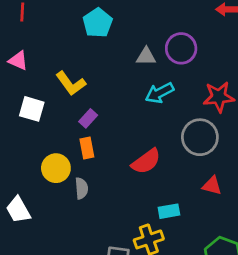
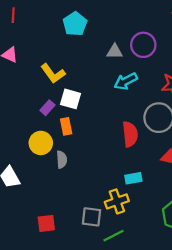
white square: (32, 109) -> (71, 99), moved
purple rectangle: (88, 118) -> (47, 108), moved
red semicircle: (146, 161) -> (130, 134), moved, turned -60

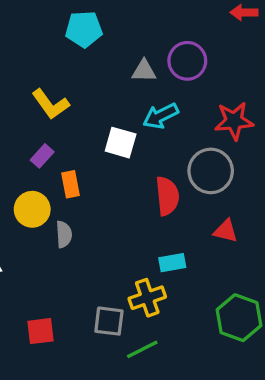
cyan pentagon: (75, 24) -> (84, 29), turned 30
white square: (71, 99) -> (121, 143), moved

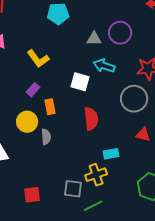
cyan arrow: (161, 116) -> (104, 66), turned 45
red semicircle: (167, 196) -> (91, 119), moved

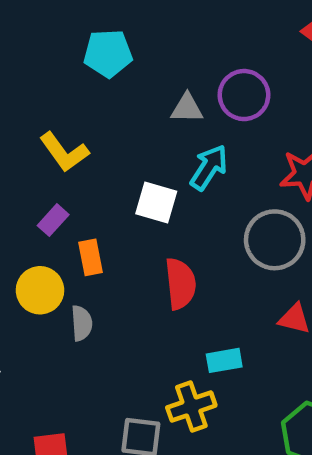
cyan arrow: (104, 66) -> (209, 167), turned 105

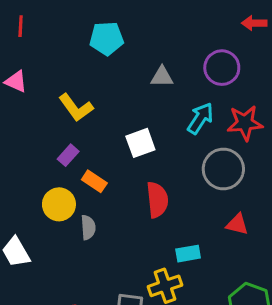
purple circle: (244, 95) -> (222, 68), moved
cyan arrow: (209, 167) -> (200, 118), moved
white square: (156, 203) -> (140, 143), turned -36
orange rectangle: (90, 257) -> (94, 181), turned -45

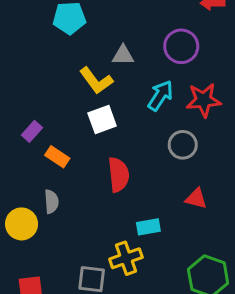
yellow L-shape: (76, 108) -> (96, 81), moved
gray circle: (223, 169) -> (183, 145), size x0.7
yellow circle: (59, 204) -> (22, 224), moved

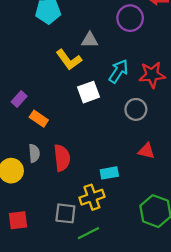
purple circle: (181, 46) -> (130, 18), moved
white square: (102, 119) -> (89, 92), moved
red semicircle: (119, 175) -> (62, 158), moved

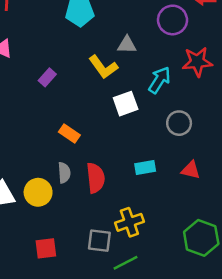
red star: (152, 75) -> (197, 62), moved
purple rectangle: (19, 99) -> (47, 77), moved
cyan rectangle: (109, 173) -> (145, 167), moved

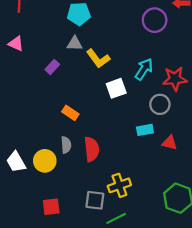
gray triangle: (127, 45) -> (75, 44), moved
red star: (197, 62) -> (175, 79), moved
cyan rectangle: (145, 167) -> (145, 130), moved

